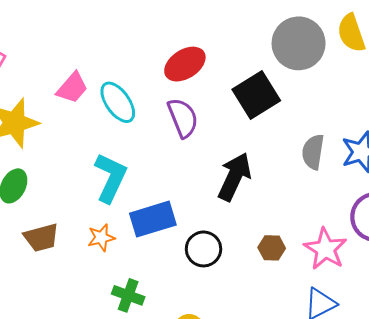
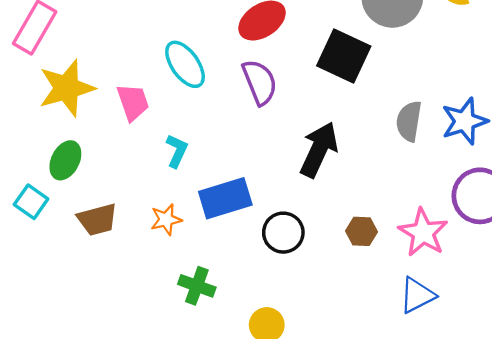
pink trapezoid: (72, 88) -> (133, 102), moved, turned -60
black square: (256, 95) -> (344, 56), turned -33
cyan L-shape: (111, 178) -> (177, 151), size x0.6

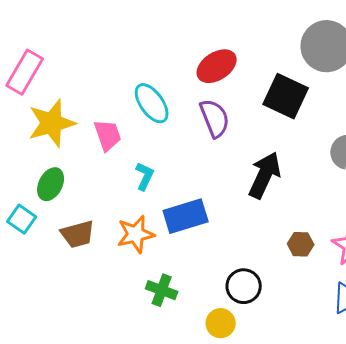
orange star: (166, 220) -> (136, 234), size x1.4
black circle: (283, 233) -> (244, 286), moved

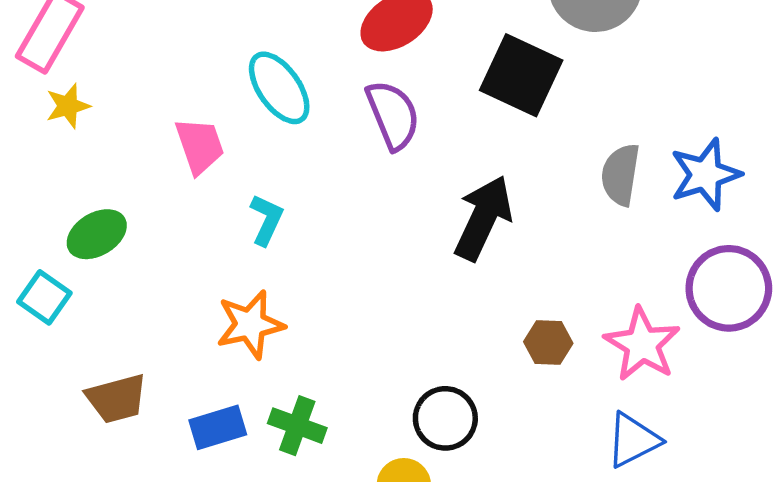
yellow star: (52, 123) -> (68, 106), moved, size x0.5
green ellipse: (51, 184) -> (97, 234), turned 32
blue rectangle: (186, 216) -> (218, 427), moved, size x0.7
brown trapezoid: (78, 234) -> (117, 399), moved

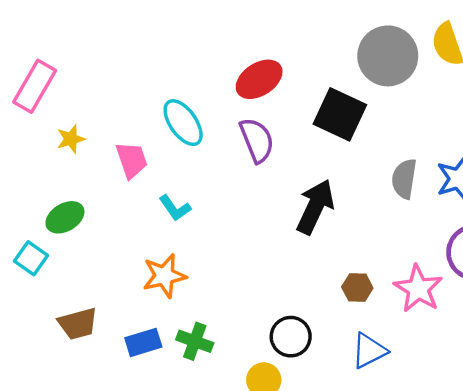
yellow star: (68, 106) -> (71, 139), moved
cyan L-shape: (267, 220) -> (175, 208), turned 120
blue triangle: (633, 440) -> (369, 351), moved

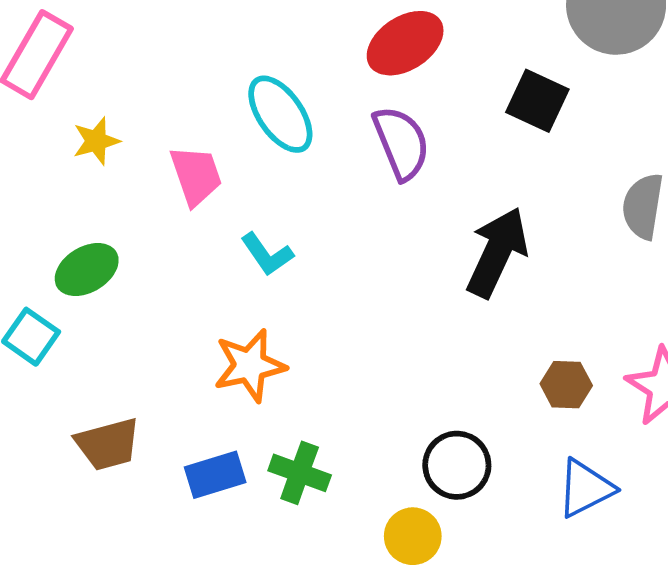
black square: (340, 114) -> (537, 101), size x0.7

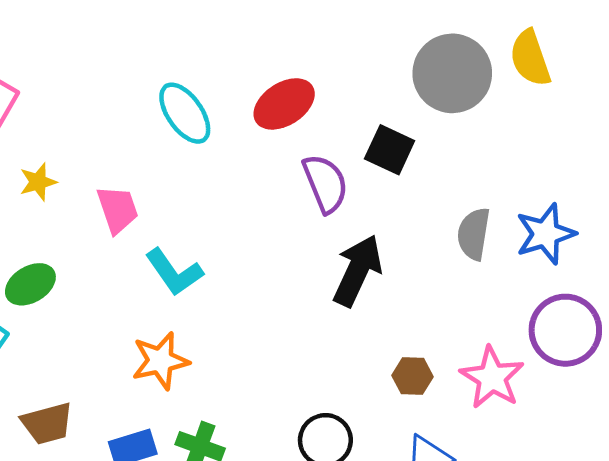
cyan ellipse: (280, 114) -> (185, 113), moved
purple semicircle: (401, 143) -> (325, 183), moved
cyan L-shape: (267, 254) -> (174, 272), size x1.4

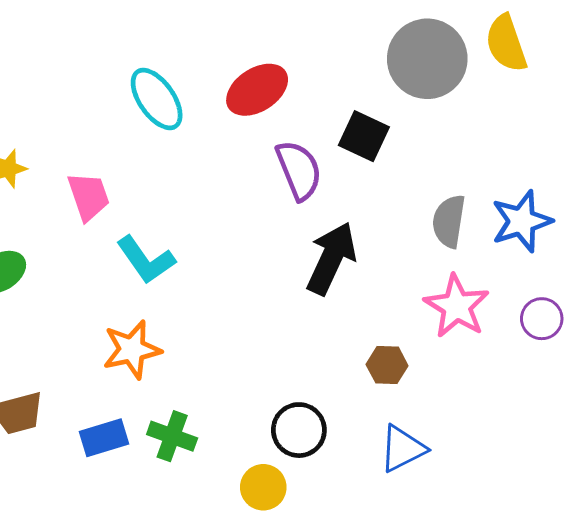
purple circle: (565, 330) -> (542, 319), size x0.6
pink star: (492, 378) -> (457, 306), moved

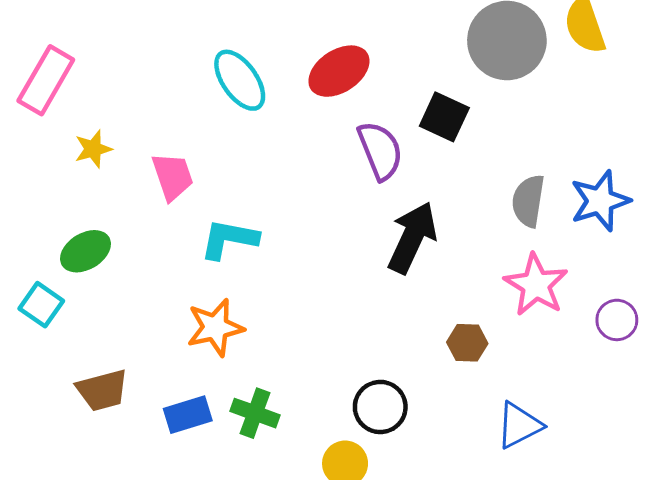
cyan L-shape: (146, 260) -> (229, 239), turned 136
purple circle: (542, 319) -> (617, 320), moved
blue triangle: (403, 449) -> (519, 425), moved

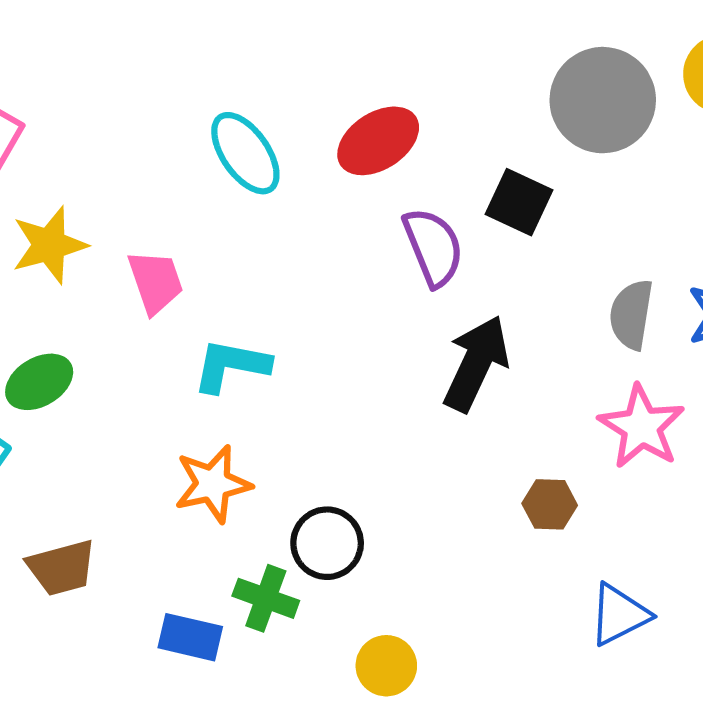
yellow star: (93, 149) -> (49, 245), size x1.5
black circle: (380, 407) -> (327, 543), moved
blue rectangle: (188, 415) -> (190, 637), moved, turned 30

